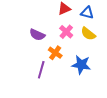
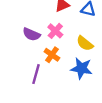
pink cross: (66, 32) -> (55, 31), moved
yellow semicircle: (88, 34) -> (85, 43), moved

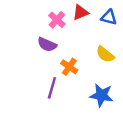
pink cross: (55, 31) -> (57, 20), moved
blue star: (81, 68) -> (101, 95), moved

